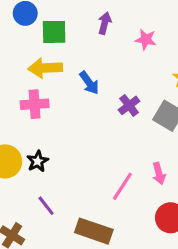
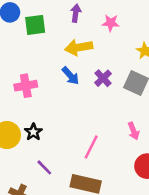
yellow arrow: (45, 68) -> (79, 47), moved
blue arrow: (89, 83) -> (70, 76), moved
pink line: (122, 186) -> (91, 147), moved

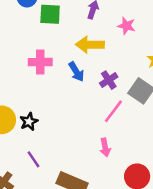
pink cross: (26, 86) -> (40, 62), moved
pink arrow: (134, 131) -> (105, 147), moved
pink line: (91, 147) -> (113, 111), moved

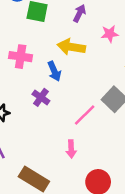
pink star: (126, 26) -> (110, 34), turned -30
purple cross: (109, 80) -> (41, 97), moved, turned -30

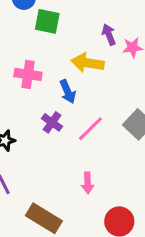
purple arrow: (79, 13) -> (109, 35), moved, turned -48
pink line: (85, 115) -> (90, 129), moved

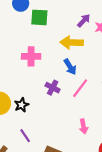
purple arrow: (109, 35) -> (84, 21), turned 72
blue arrow: (68, 92) -> (70, 67), moved

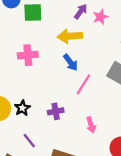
purple cross: (53, 88) -> (56, 111), moved, turned -32

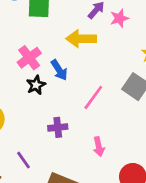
pink cross: (28, 55) -> (29, 58), turned -36
blue arrow: (71, 62) -> (59, 70), moved
black star: (22, 108) -> (36, 85), moved

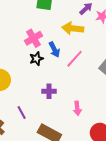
pink line: (93, 97) -> (75, 59), moved

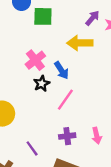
pink line: (75, 59) -> (65, 100), moved
purple cross: (49, 91) -> (67, 136), moved

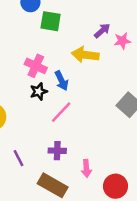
pink cross: (35, 60) -> (36, 66), turned -36
pink arrow: (97, 136) -> (86, 168), moved

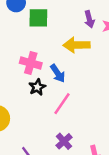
purple arrow: (102, 31) -> (89, 19), turned 126
purple cross: (57, 151) -> (64, 141), turned -35

